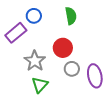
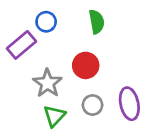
gray circle: (72, 69) -> (93, 105), moved

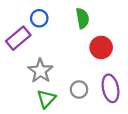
red circle: (86, 65) -> (101, 47), moved

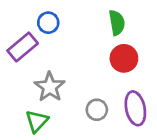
green semicircle: (82, 18) -> (117, 23), moved
green triangle: (46, 99) -> (37, 121), moved

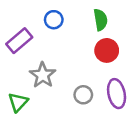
blue circle: (48, 23) -> (54, 20), moved
green triangle: (37, 121) -> (18, 102), moved

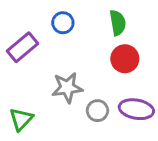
gray star: (43, 75) -> (67, 88), moved, turned 30
purple ellipse: (117, 94) -> (136, 109), turned -68

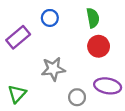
gray circle: (97, 111) -> (77, 97), moved

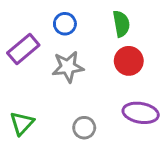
gray star: (53, 69) -> (68, 67), moved
gray circle: (77, 97) -> (84, 128), moved

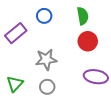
gray star: (68, 67) -> (46, 59), moved
gray circle: (84, 128) -> (47, 87), moved

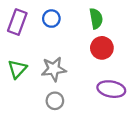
purple rectangle: (16, 33) -> (17, 22), moved, turned -30
green triangle: (15, 84) -> (17, 69), moved

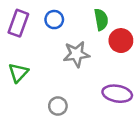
red circle: (102, 48) -> (121, 41), moved
gray star: (54, 69) -> (76, 54), moved

